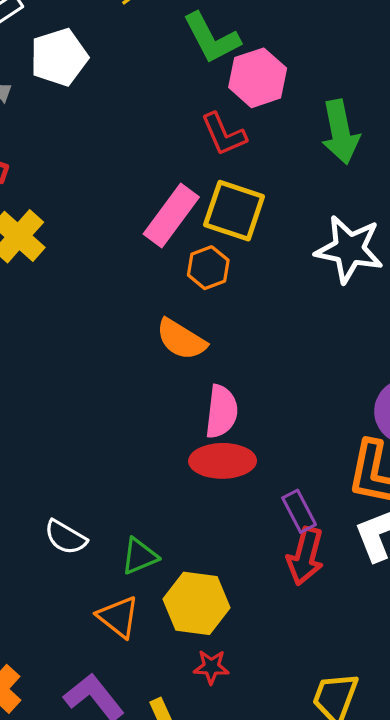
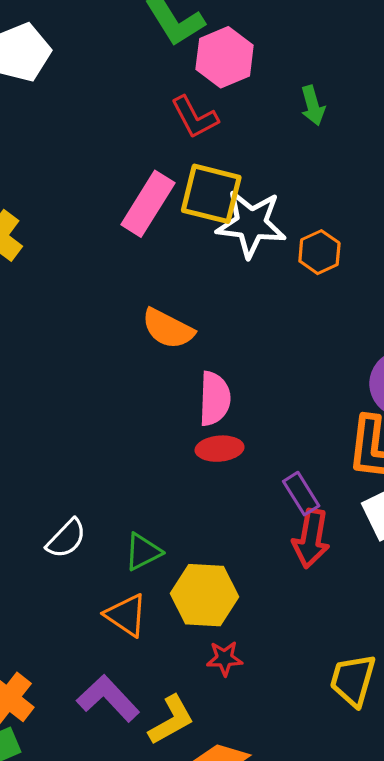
green arrow: (340, 132) -> (313, 106), size x0.6
white star: (349, 249) -> (251, 224), moved
orange hexagon: (208, 268) -> (319, 252), moved
red ellipse: (223, 461) -> (220, 449), size x0.7
white semicircle: (65, 537) -> (66, 539), turned -72

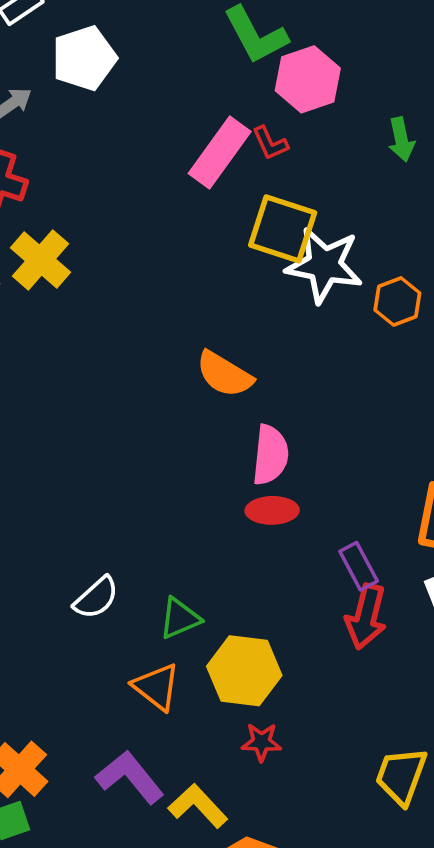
red L-shape: (195, 117) -> (270, 143), size x0.7
pink rectangle: (148, 204) -> (220, 153), moved
yellow L-shape: (171, 720) -> (198, 806), turned -108

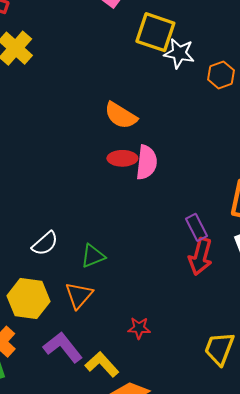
white star: (324, 265) -> (179, 53), size x0.7
red ellipse: (272, 510) -> (122, 158), moved
yellow hexagon: (244, 671) -> (29, 299), moved
orange triangle: (156, 687) -> (79, 295), turned 32

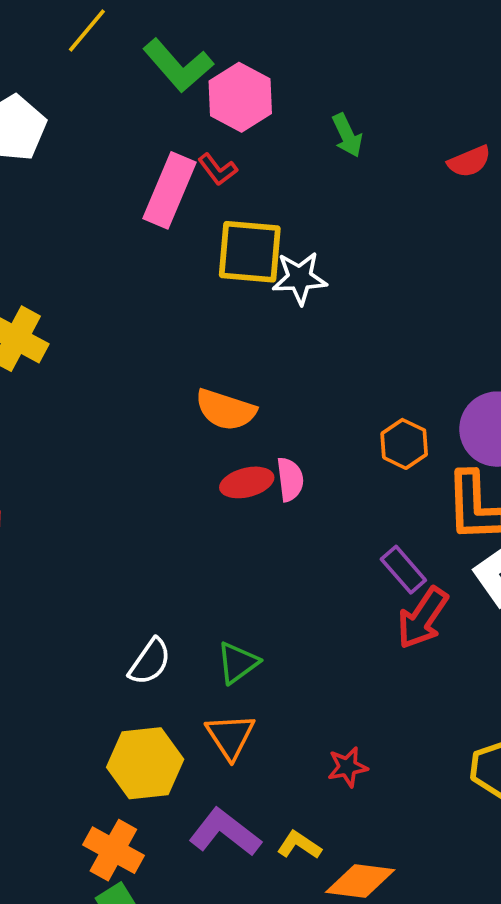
orange hexagon: (221, 75) -> (404, 444), moved
pink semicircle: (147, 162) -> (290, 479), size x0.7
red arrow: (200, 257) -> (423, 618), turned 33
yellow L-shape: (102, 364) -> (299, 845), size x0.7

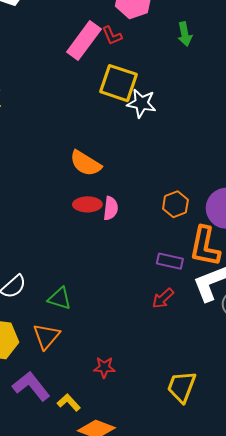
purple rectangle: (403, 570) -> (170, 261), moved, turned -50
red arrow: (423, 618) -> (163, 298), size x0.7
green triangle: (238, 663) -> (60, 298), turned 40

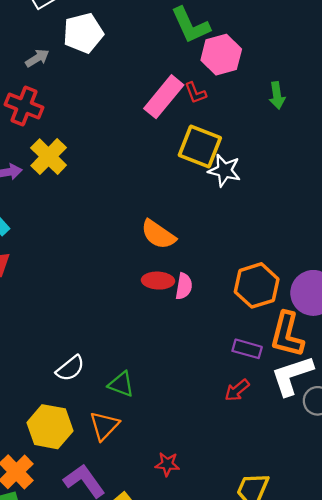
orange hexagon: (175, 204) -> (257, 285), size x1.5

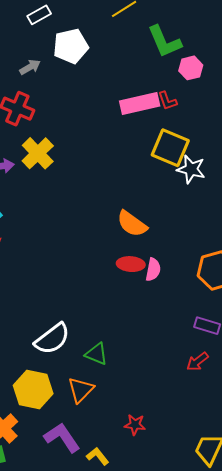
pink hexagon: (221, 55) -> (191, 68), size x0.7
pink rectangle: (164, 97) -> (140, 104), turned 36
white semicircle: (70, 368) -> (52, 339), size x1.4

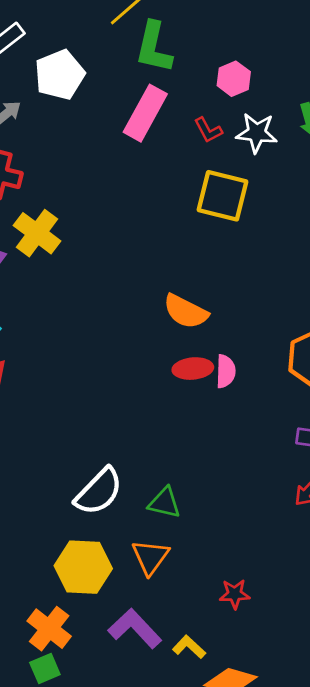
green L-shape: (165, 42) -> (154, 47), moved, turned 45
pink rectangle: (140, 104) -> (145, 113), moved, turned -39
white star: (191, 169) -> (257, 133), moved

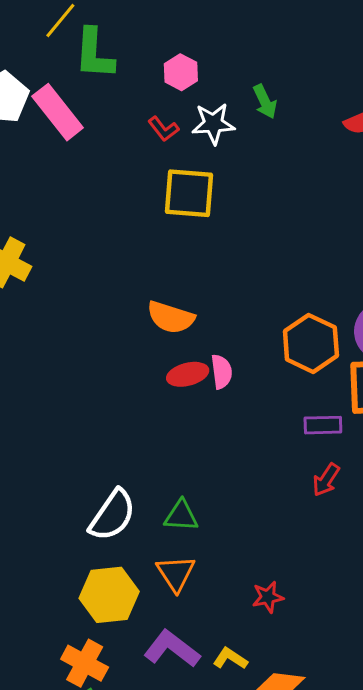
pink rectangle: (145, 113) -> (58, 112), moved, turned -58

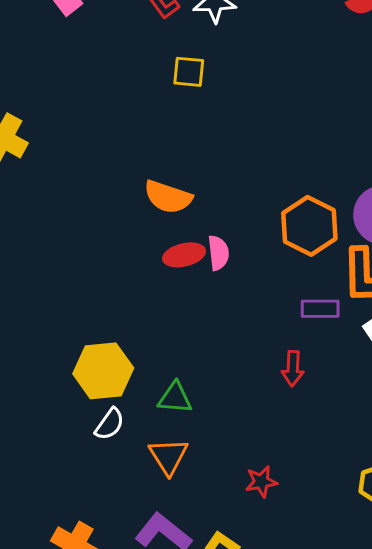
yellow square: (189, 193) -> (189, 72), size x0.6
red arrow: (326, 480) -> (293, 368), moved, turned -32
white semicircle: (112, 515) -> (110, 424), moved, size x0.6
yellow hexagon: (109, 595) -> (103, 371), moved

